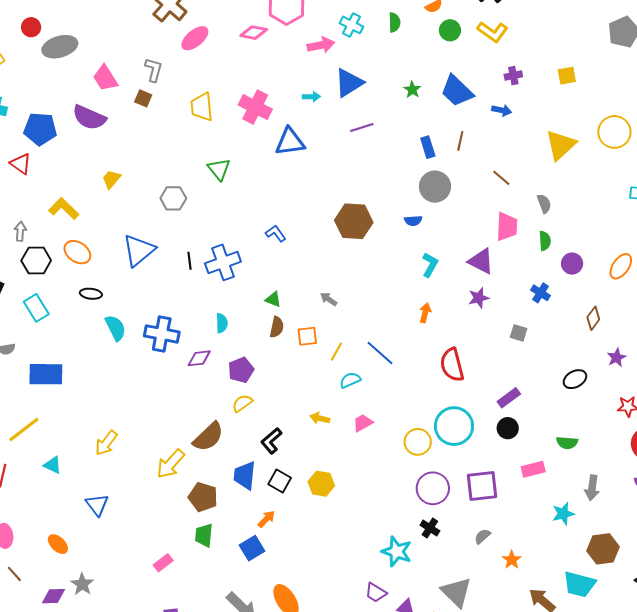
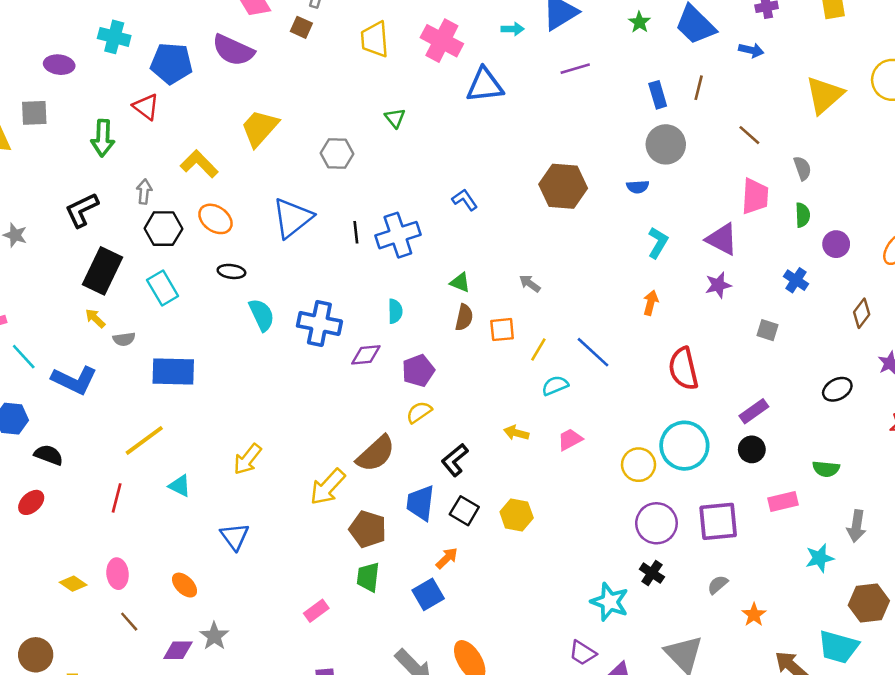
green triangle: (219, 169) -> (395, 118), size x0.7
yellow trapezoid: (111, 179) -> (260, 128), size x1.6

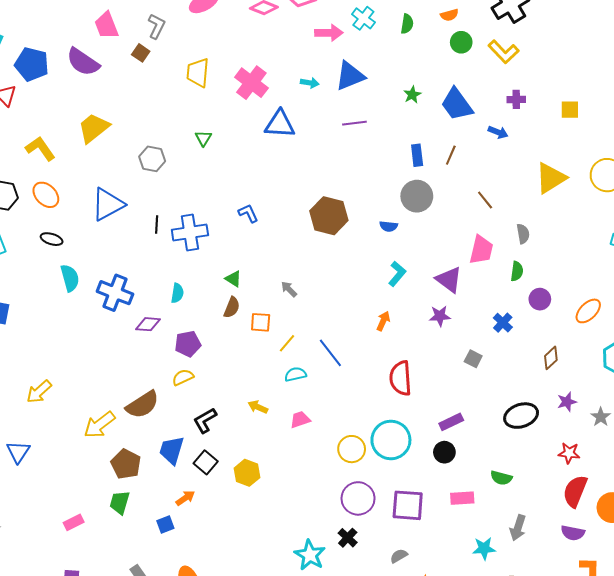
black ellipse: (837, 389) -> (521, 416), size x1.4
blue square: (428, 594) -> (165, 524), size x0.7

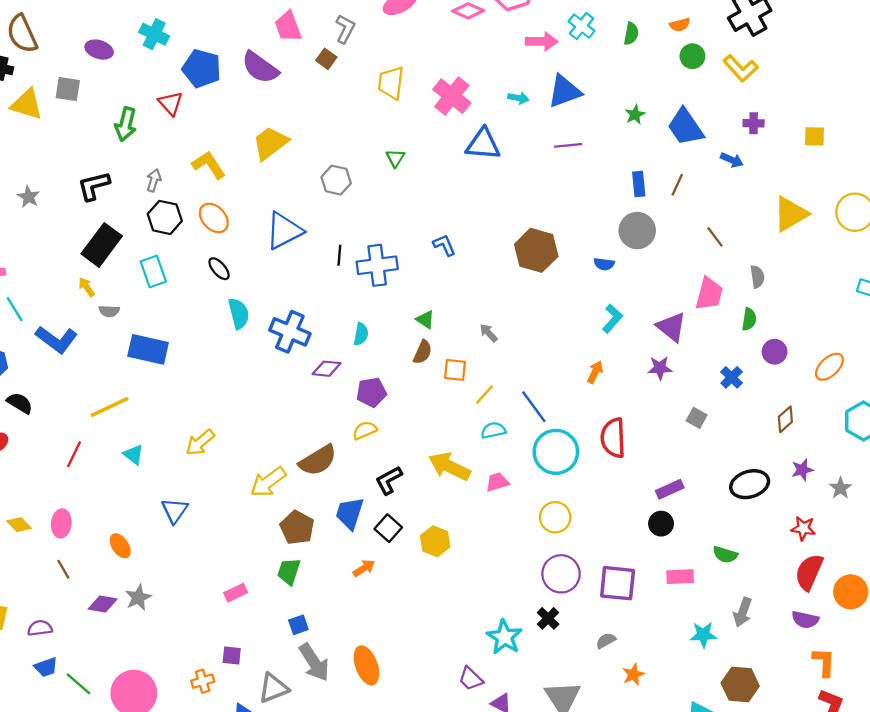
black ellipse: (52, 239) -> (219, 269), turned 30
yellow arrow: (258, 407) -> (449, 466), size x1.8
cyan circle: (391, 440) -> (556, 452), moved
blue square: (165, 524) -> (298, 625), moved

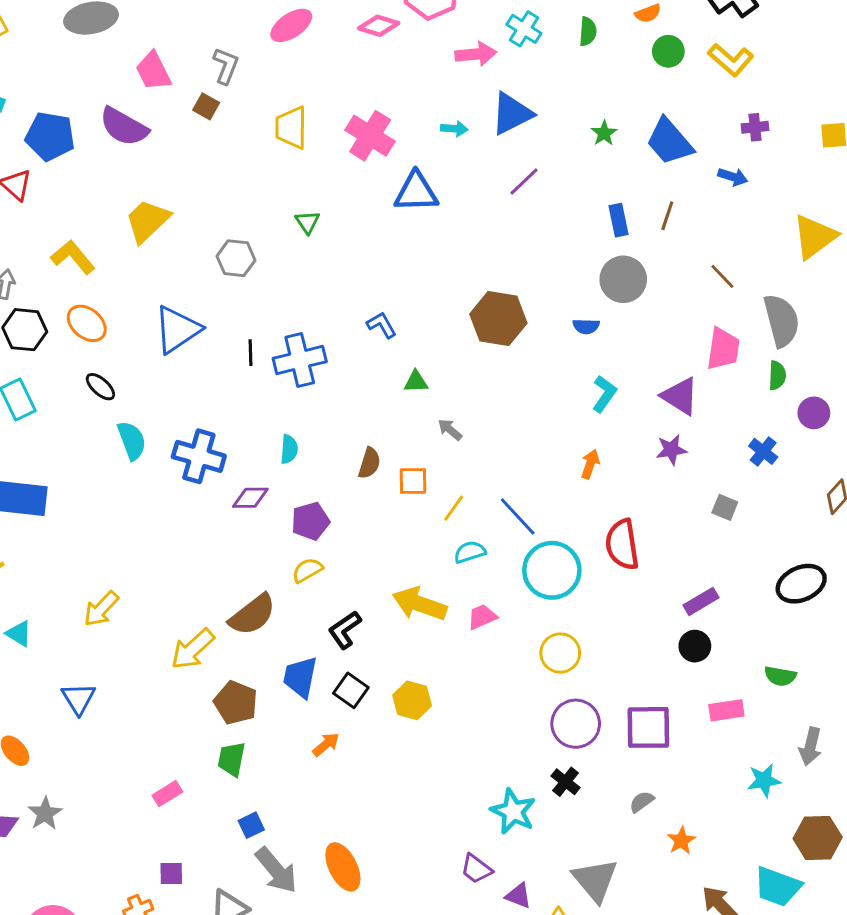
purple line: (568, 145) -> (524, 181), turned -32
gray semicircle: (757, 277) -> (781, 321), size x1.8
green triangle: (425, 320) -> (416, 382), moved, turned -30

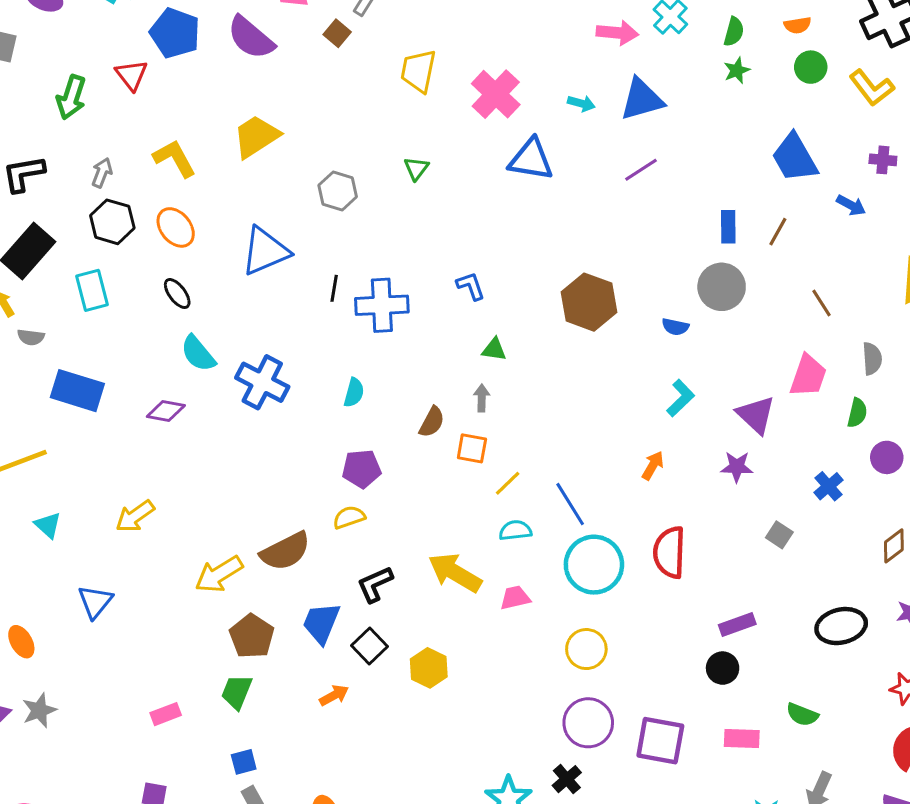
green star: (604, 133) -> (737, 70), moved
gray semicircle: (781, 321) -> (872, 359), size x0.6
gray arrow: (450, 430) -> (482, 398), moved, turned 40
cyan semicircle: (132, 441) -> (198, 354), turned 150
purple diamond: (250, 498) -> (166, 411), moved

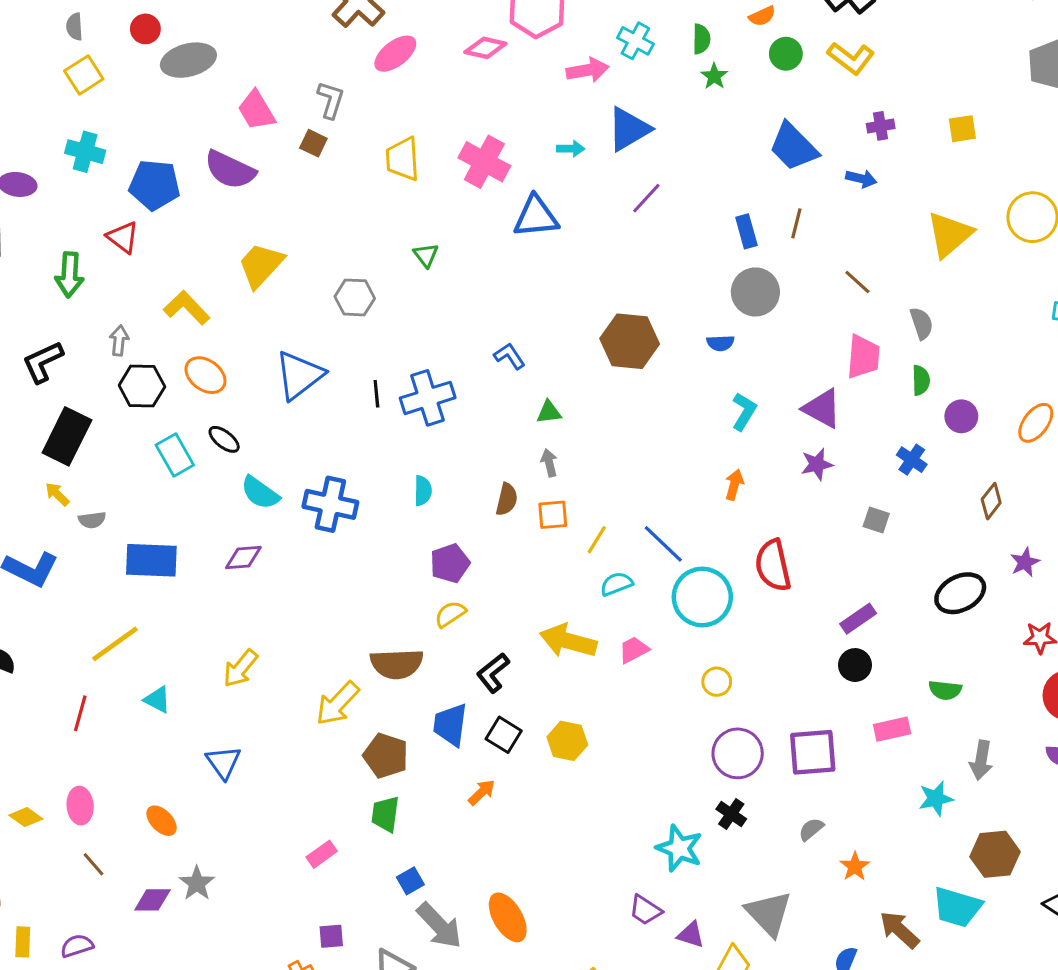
cyan rectangle: (92, 290) -> (175, 455), moved
brown semicircle: (285, 551) -> (397, 664), turned 39
yellow circle: (586, 649) -> (717, 682), size x0.7

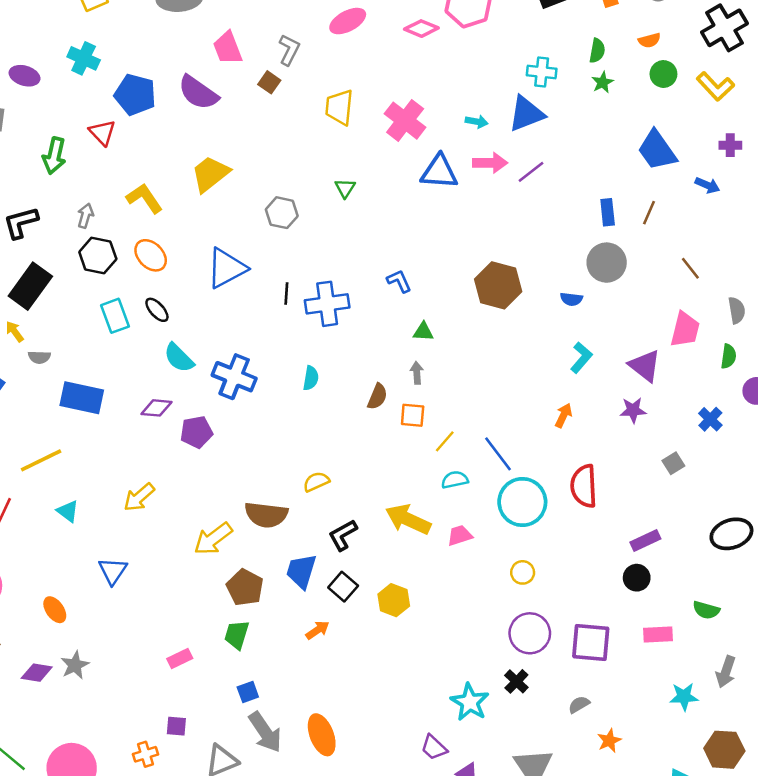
cyan cross: (635, 41) -> (542, 72), moved, turned -32
pink arrow: (588, 70) -> (490, 163), moved
gray square: (876, 520) -> (673, 463), turned 30
purple pentagon: (450, 563) -> (196, 432), moved

